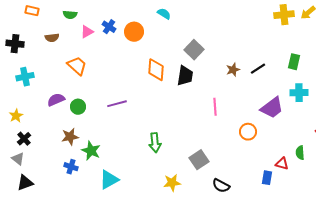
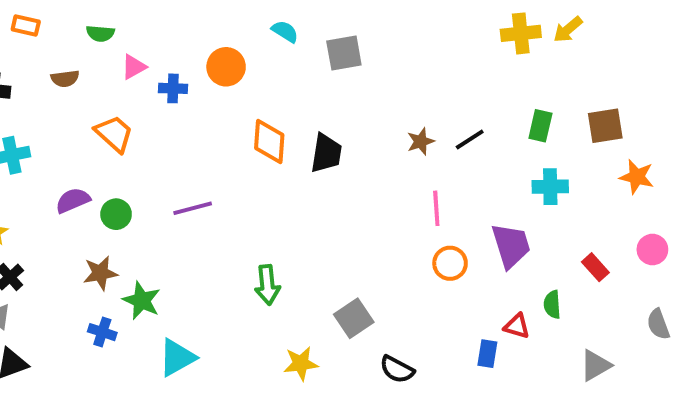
blue cross: (109, 27) -> (173, 88), moved, turned -32
gray square: (194, 50) -> (344, 53), moved, turned 36
pink line: (215, 107) -> (436, 208), moved
purple trapezoid: (272, 108) -> (511, 246), moved, turned -70

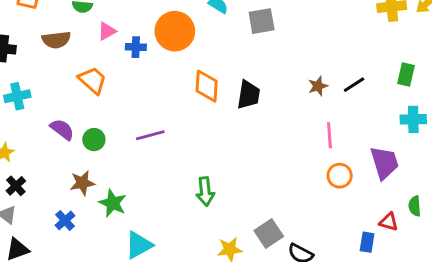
orange circle: (226, 67) -> (175, 31), size x1.4
brown semicircle: (65, 79) -> (56, 40), size x1.4
purple semicircle: (73, 200) -> (62, 129), turned 60
gray square: (354, 318) -> (269, 233), moved
blue cross: (102, 332) -> (65, 220), moved, turned 30

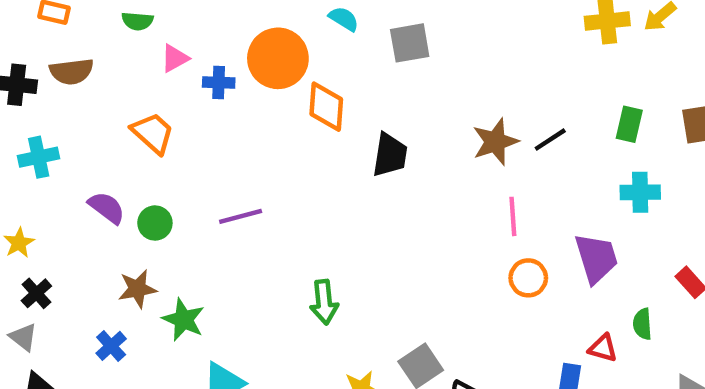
brown semicircle: (56, 40) -> (72, 71), moved
orange diamond: (207, 86) -> (326, 107), moved
brown star: (318, 86) -> (495, 142), size x1.5

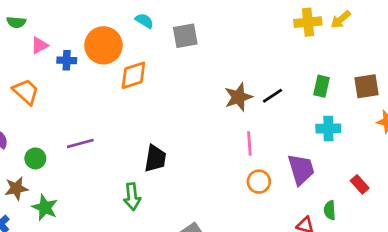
orange diamond: (326, 107) -> (133, 75), turned 68
black trapezoid: (390, 155) -> (155, 158), moved
green circle: (155, 223) -> (35, 158), moved

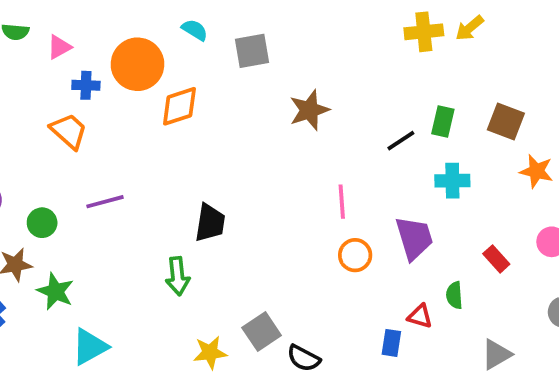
pink triangle: (39, 45) -> (59, 47), moved
brown square: (367, 86) -> (506, 122), turned 30
orange trapezoid: (26, 92) -> (69, 131), moved
black line: (272, 96) -> (401, 141), moved
brown star: (238, 97) -> (309, 110), moved

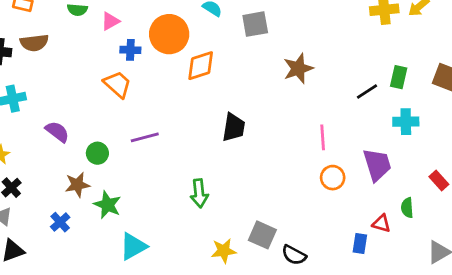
black trapezoid: (210, 223) -> (234, 127), moved
gray square: (262, 331) -> (262, 235), turned -32

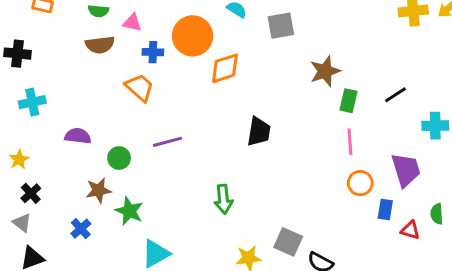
pink triangle: (110, 21) -> (132, 23), turned 42
brown semicircle: (34, 43) -> (100, 45), moved
green rectangle: (399, 77) -> (348, 101), moved
purple semicircle: (57, 132) -> (78, 136), turned -30
blue rectangle: (360, 244) -> (385, 210), moved

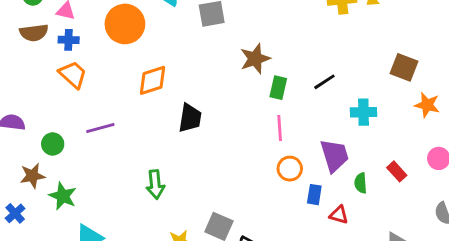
blue cross: (153, 52) -> (69, 40), moved
orange diamond: (225, 68) -> (152, 80), moved
green semicircle: (437, 214) -> (361, 183), moved

